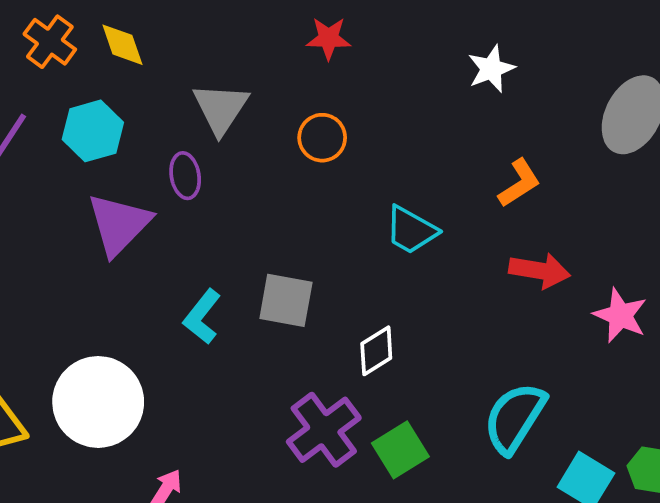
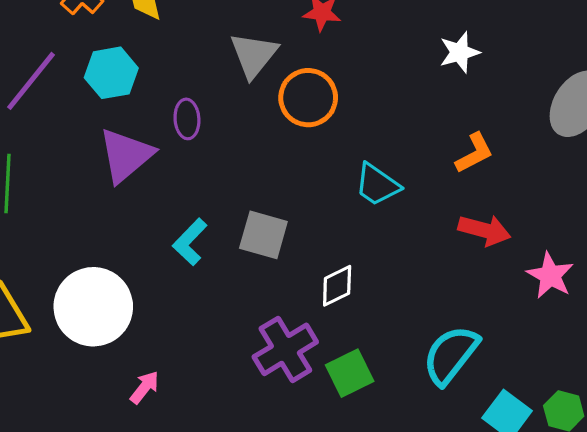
gray triangle: (221, 108) -> (254, 55), moved
orange circle: (322, 138) -> (308, 98), size x1.4

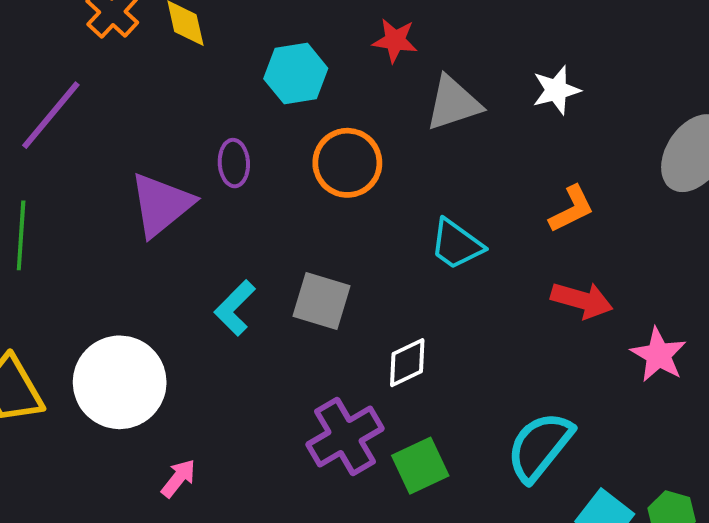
gray triangle: (254, 55) -> (453, 103), moved, turned 32
cyan hexagon: (111, 73) -> (296, 73), moved
orange circle: (308, 98) -> (347, 163), moved

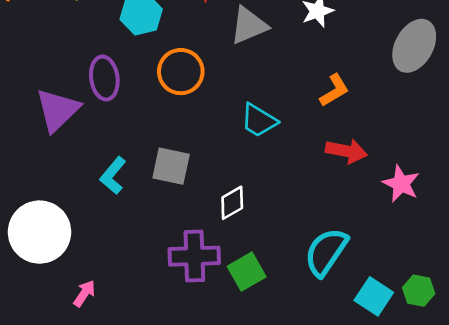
purple ellipse: (234, 163) -> (104, 78), size x1.4
purple cross: (345, 437) -> (194, 256), turned 33

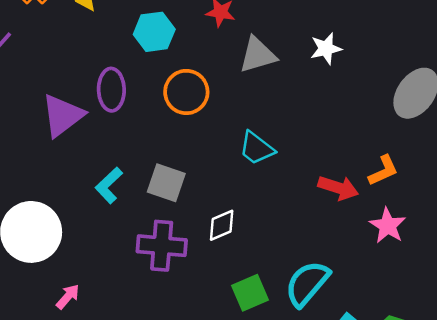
orange L-shape: (334, 90) -> (383, 171), moved
purple cross: (194, 256) -> (162, 246), moved
green square: (247, 272) -> (250, 293), moved

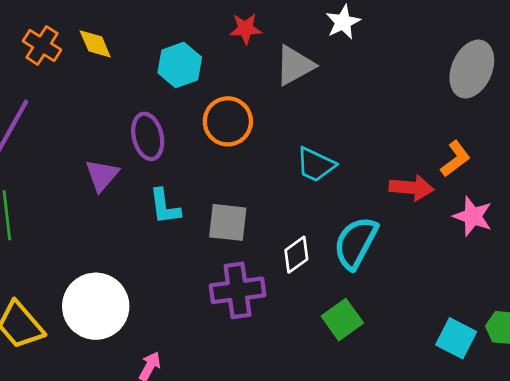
white star: (326, 49) -> (343, 22), moved
purple triangle: (62, 115) -> (102, 175), size x0.7
cyan L-shape: (109, 185) -> (165, 207), moved, turned -42
cyan semicircle: (307, 284) -> (356, 243), moved

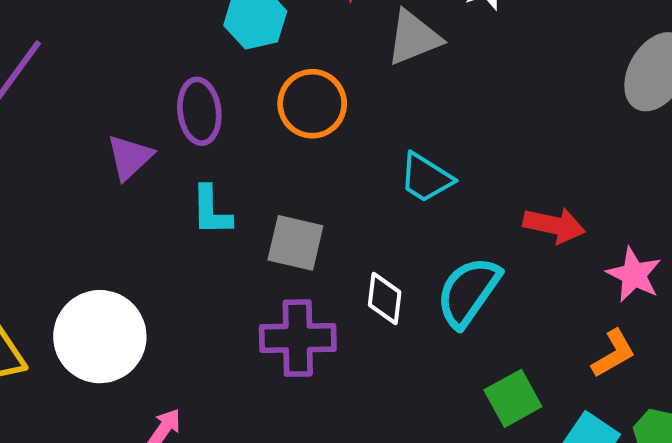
orange L-shape: (455, 159) -> (614, 353), moved
white diamond: (296, 255) -> (385, 299), turned -54
green square: (342, 320) -> (513, 398), moved

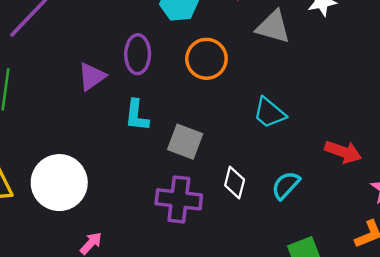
gray triangle: (414, 38) -> (273, 27), turned 30
cyan semicircle: (468, 292) -> (286, 185), size x0.7

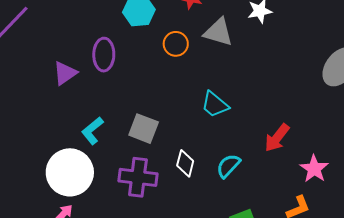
orange circle: (206, 59) -> (176, 44), moved, size x0.7
cyan L-shape: (137, 115) -> (92, 131), moved, turned 44
red arrow: (343, 152) -> (277, 138), turned 108
white circle: (59, 183) -> (70, 172), moved

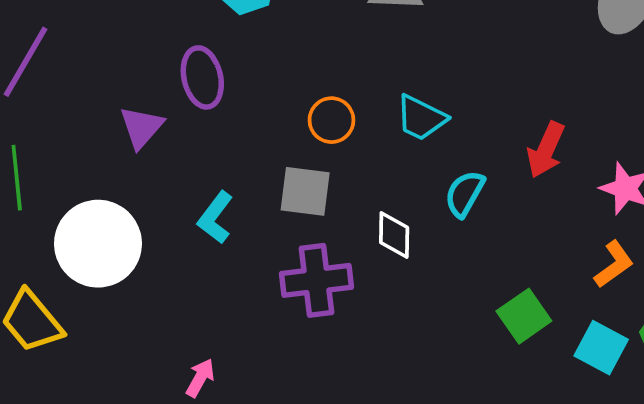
orange circle: (176, 44) -> (331, 120), moved
cyan semicircle: (228, 166) -> (465, 194), moved
white circle: (70, 172) -> (98, 244), moved

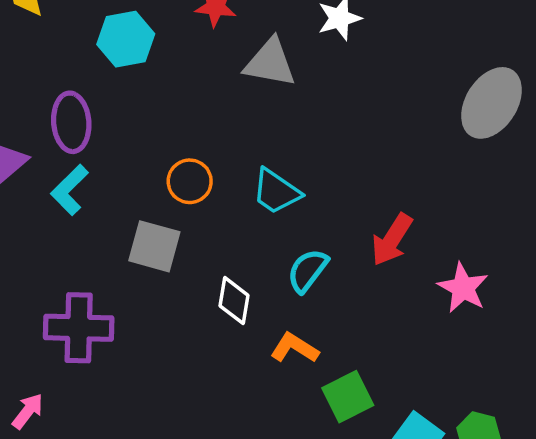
cyan L-shape: (215, 218) -> (70, 190), moved
orange L-shape: (614, 264) -> (294, 348), moved, turned -120
purple cross: (316, 280) -> (79, 328), moved

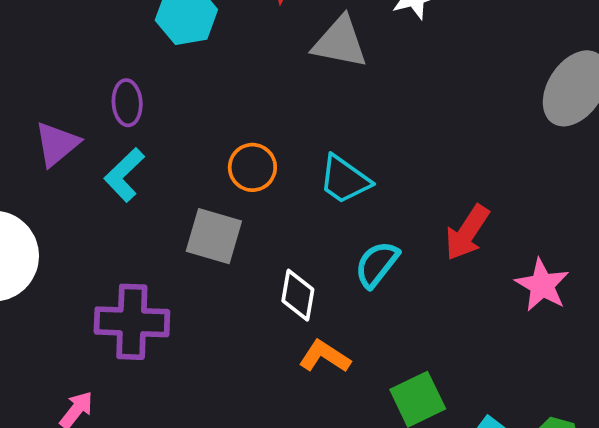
purple ellipse: (71, 122) -> (127, 103), size x0.7
orange L-shape: (294, 348) -> (325, 357), moved

